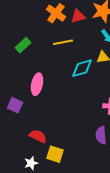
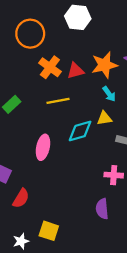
pink ellipse: (37, 84) -> (43, 147), moved
red semicircle: (38, 136) -> (21, 198), moved, turned 96

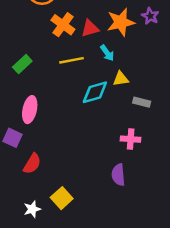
cyan arrow: (109, 94) -> (107, 53), moved
pink ellipse: (43, 147) -> (30, 110), moved
yellow square: (49, 231) -> (62, 198), turned 30

